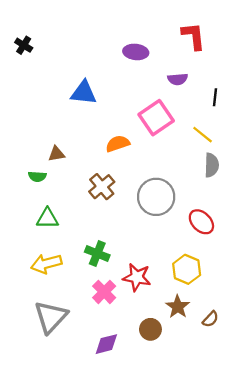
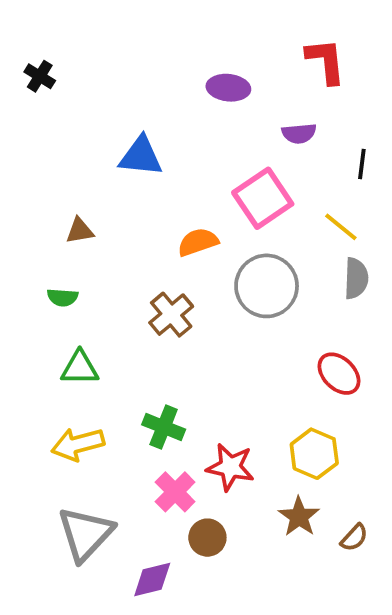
brown triangle: (56, 154) -> (80, 231), moved
gray circle: (156, 197) -> (267, 286), moved
brown circle: (150, 329) -> (207, 538), moved
purple diamond: (106, 344) -> (152, 580), moved

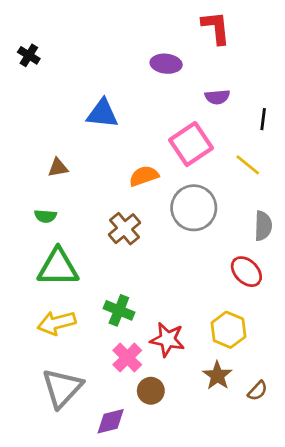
red L-shape: (326, 61) -> (216, 28), moved
gray semicircle: (356, 278) -> (263, 226), moved
green triangle: (80, 368) -> (58, 267), size x1.5

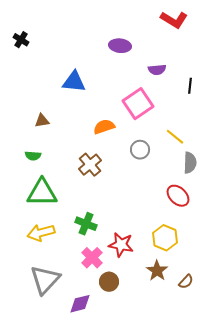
red L-shape: (216, 28) -> (174, 20), moved, turned 128
yellow line: (248, 165) -> (175, 137), moved
gray circle: (194, 208) -> (140, 150), size x0.6

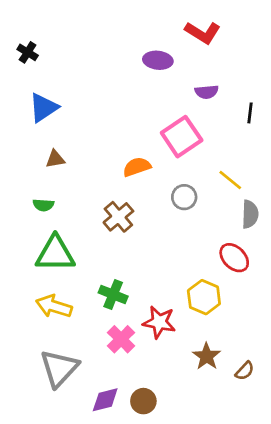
red L-shape: (174, 20) -> (203, 33), moved
blue triangle: (74, 82) -> (43, 108), moved, turned -40
yellow arrow: (41, 233) -> (54, 306), turned 32
yellow hexagon: (165, 238) -> (204, 297), moved
brown circle: (109, 282) -> (143, 401), moved

